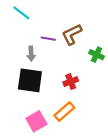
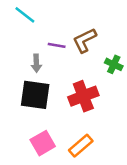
red cross: (71, 82) -> (83, 96), size x1.6
orange rectangle: (64, 112) -> (81, 146), moved

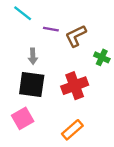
purple line: (57, 45) -> (51, 29), moved
pink square: (43, 143) -> (23, 118), moved

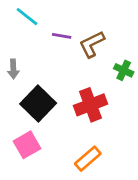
gray arrow: (33, 56) -> (13, 69), moved
black square: (32, 85) -> (38, 103), turned 36

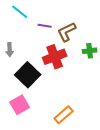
green cross: (124, 70) -> (90, 51), turned -32
red cross: (91, 105) -> (55, 57), moved

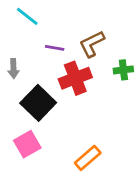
purple line: (45, 26) -> (55, 48), moved

